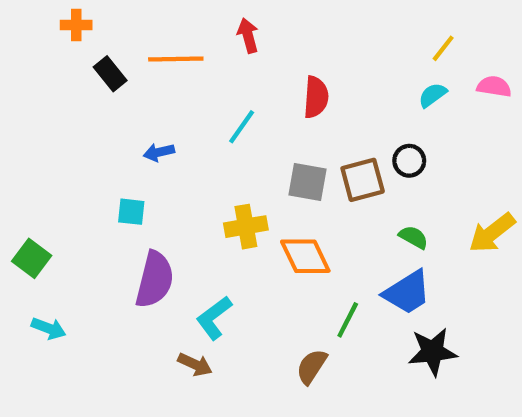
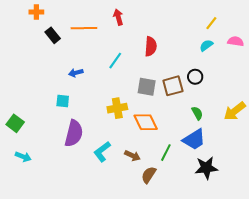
green semicircle: (413, 237) -> (197, 113), turned 32
brown arrow: (195, 364) -> (132, 156), moved

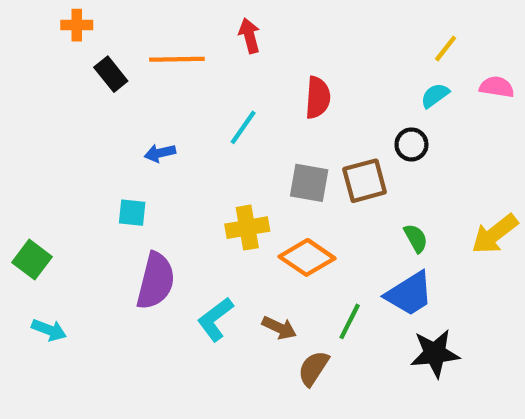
black circle: (195, 77) -> (411, 144), moved
orange diamond: (146, 122) -> (307, 257), turned -30

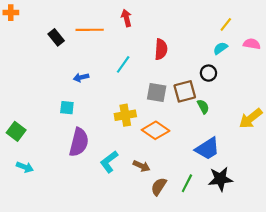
orange cross: (77, 25) -> (11, 13), moved
green semicircle: (416, 238) -> (203, 107), moved
green line: (350, 321) -> (187, 183), moved

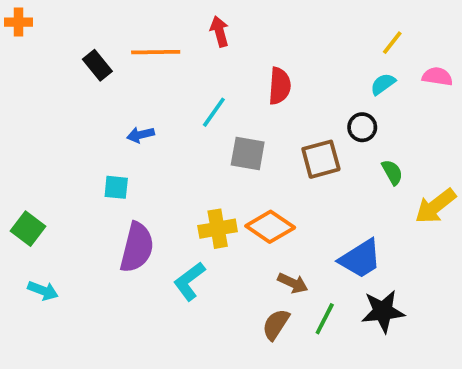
gray square: (157, 92) -> (248, 154), moved
green semicircle: (203, 107) -> (392, 172), moved
yellow cross: (125, 115) -> (218, 229), moved
brown arrow: (142, 166) -> (293, 283), moved

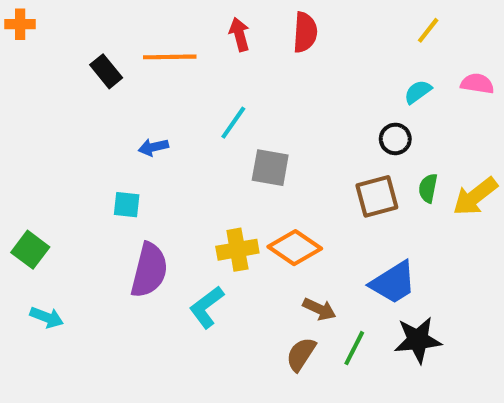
yellow line: (392, 43) -> (428, 30), moved
red semicircle: (280, 86) -> (305, 32), moved
brown square: (321, 159) -> (377, 196), moved
green semicircle: (392, 172) -> (428, 188), turned -140
yellow arrow: (435, 206) -> (475, 196), moved

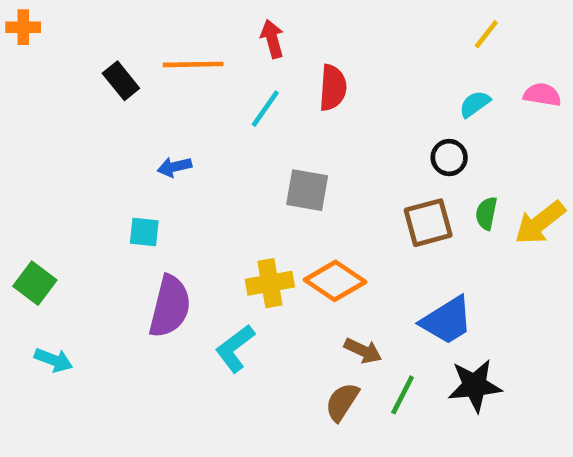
red semicircle: (305, 32) -> (333, 88), moved
cyan line: (233, 123) -> (265, 109), moved

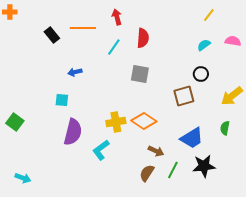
black circle: (449, 158) -> (201, 74), moved
gray square: (307, 190) -> (140, 74), moved
green semicircle: (486, 213) -> (225, 128), moved
cyan arrow: (53, 360) -> (23, 178), moved

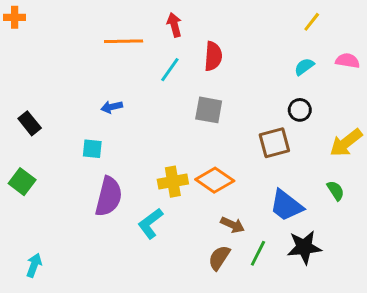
black rectangle: (52, 35) -> (30, 123), moved
green semicircle: (225, 128) -> (336, 191), turned 136
blue trapezoid: (192, 138) -> (286, 205), turned 70
cyan arrow: (23, 178) -> (34, 265), turned -91

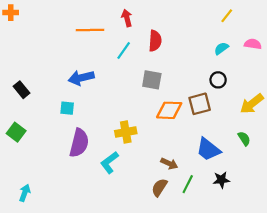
blue arrow: (112, 107) -> (81, 78), size x1.6
orange diamond: (215, 180) -> (169, 110), moved, turned -32
black star: (304, 247) -> (221, 180), size x0.7

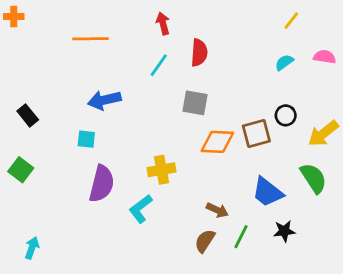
orange line: (90, 30) -> (90, 39), moved
black circle: (218, 80) -> (286, 115), moved
green semicircle: (244, 139) -> (314, 178), size x1.6

